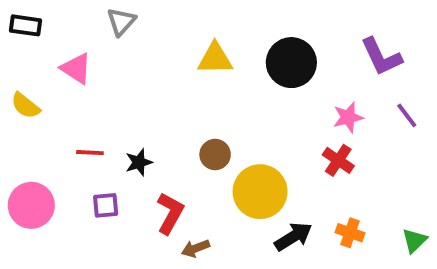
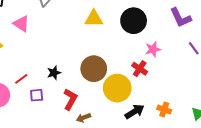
pink star: (348, 117) -> (153, 49), moved
red line: (90, 153) -> (21, 79), moved, turned -40
brown circle: (215, 154) -> (94, 69), size x1.6
red cross: (338, 160) -> (140, 69), moved

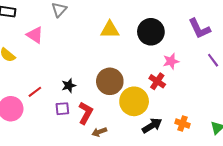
purple square: (37, 95) -> (62, 109), moved

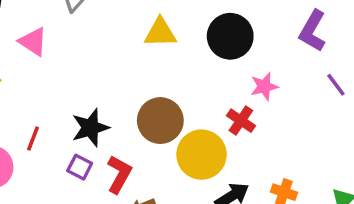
purple L-shape: (199, 29) -> (313, 31), turned 55
black star: (69, 86) -> (90, 128), size x1.5
red line: (35, 92) -> (33, 138), turned -32
purple square: (62, 109) -> (80, 167), turned 32

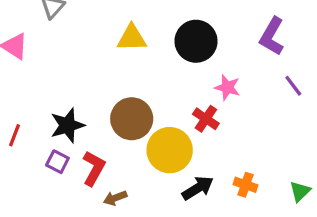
pink star: (264, 86) -> (227, 87), turned 30

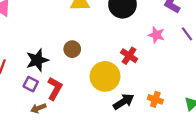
pink star: (227, 87) -> (156, 35), moved
brown circle: (132, 119) -> (72, 49), moved, size x0.6
brown arrow: (115, 198) -> (38, 108), moved

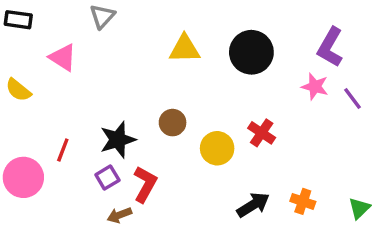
pink star: (156, 35) -> (315, 87), moved
yellow circle: (105, 76) -> (217, 148), moved, size x0.7
purple square: (31, 84) -> (107, 177), turned 32

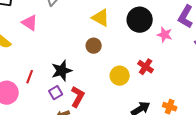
yellow triangle: (185, 49) -> (101, 18), turned 30
pink star: (315, 87) -> (165, 35), moved
brown circle: (173, 123) -> (94, 46), moved

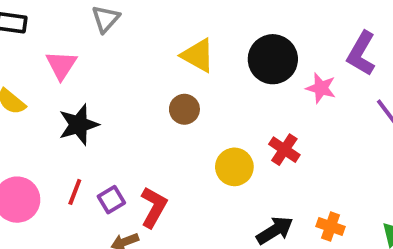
pink triangle: (30, 23) -> (61, 65), turned 30
black star: (62, 71) -> (79, 125), moved
red line: (30, 77) -> (75, 192), moved

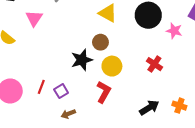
black star: (79, 125) -> (82, 60), moved
yellow circle: (234, 167) -> (112, 66), moved
red L-shape: (154, 207) -> (104, 92), moved

